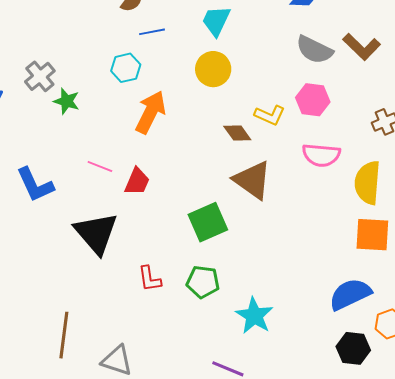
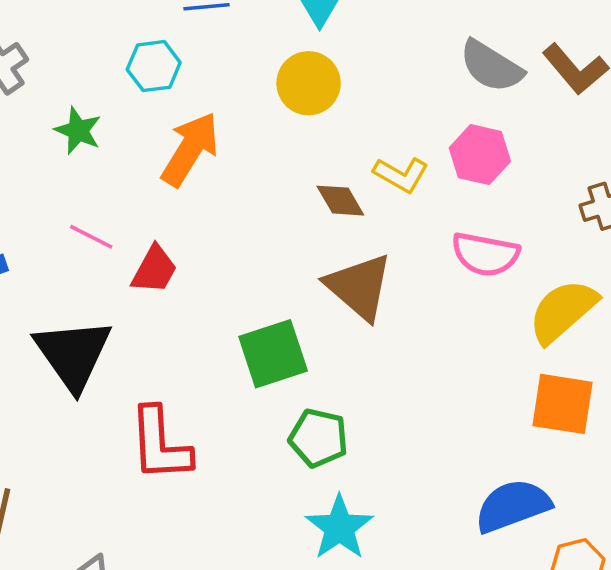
green star: (66, 101) -> (78, 131), moved
yellow semicircle: (368, 183) -> (563, 311), turned 39
red L-shape: (150, 279) -> (160, 444), size x1.6
green pentagon: (203, 282) -> (318, 438), moved

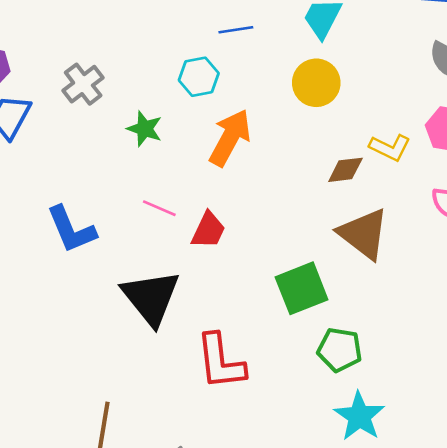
brown diamond: (340, 201) -> (345, 170), turned -63

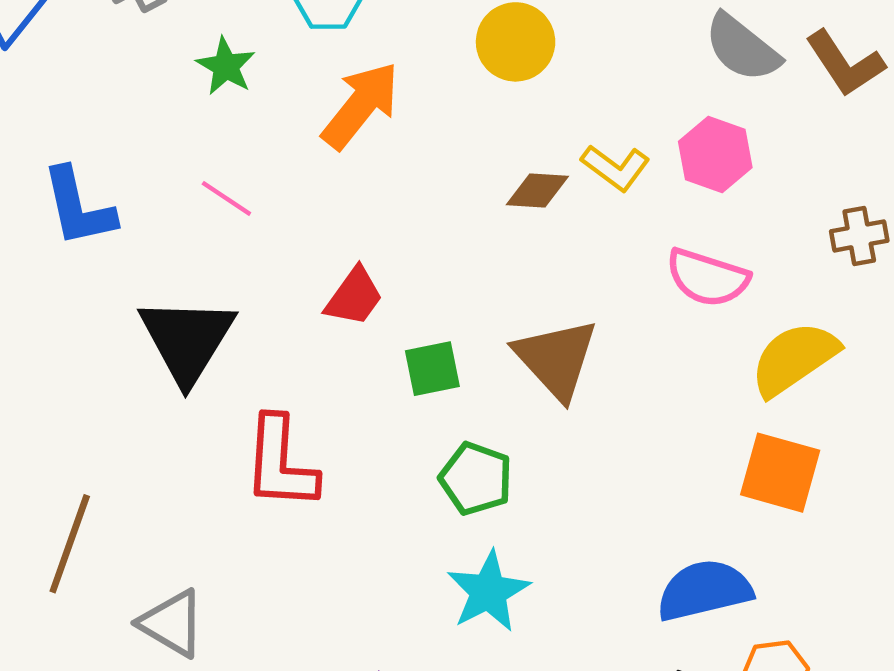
red trapezoid: (208, 230) -> (354, 297), moved
brown triangle: (364, 234) -> (556, 359), moved
green square: (302, 288) -> (432, 369), size x0.7

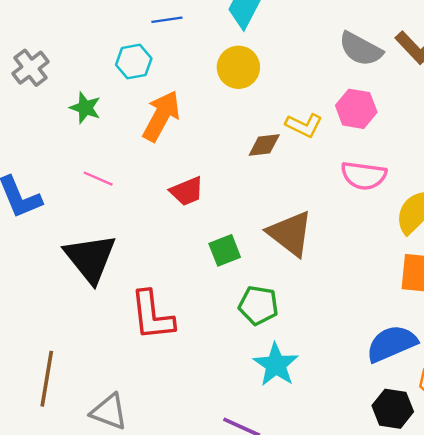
red trapezoid: (354, 297) -> (187, 191), moved, turned 42

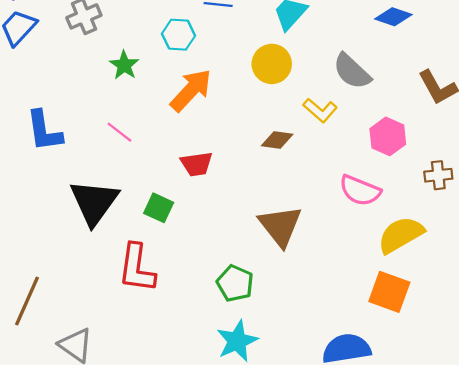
gray semicircle: (361, 49) -> (352, 71), moved
pink hexagon: (356, 109) -> (388, 136), moved
yellow L-shape: (304, 125) -> (320, 110), moved
green square: (225, 250) -> (159, 208), moved, turned 32

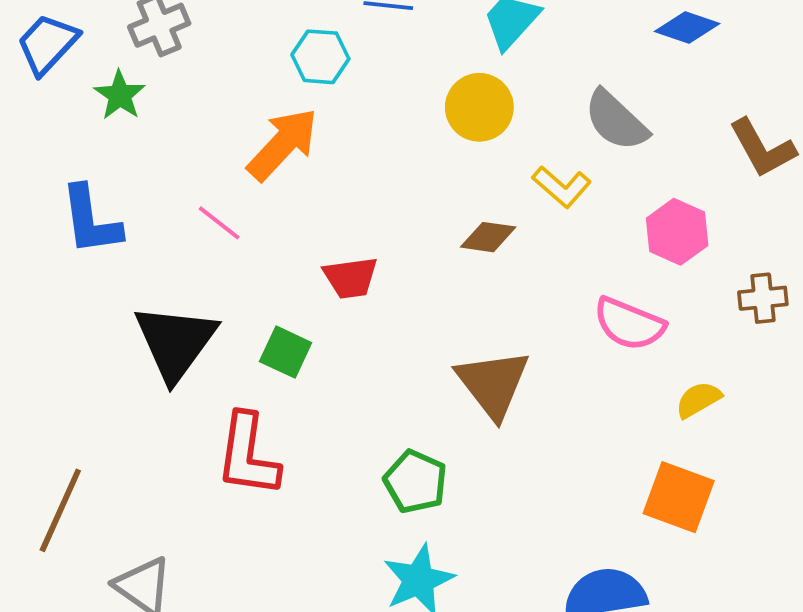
green star: (124, 65) -> (120, 95), moved
orange arrow: (191, 90) -> (283, 144), moved
yellow semicircle: (401, 235) -> (698, 400), size x0.6

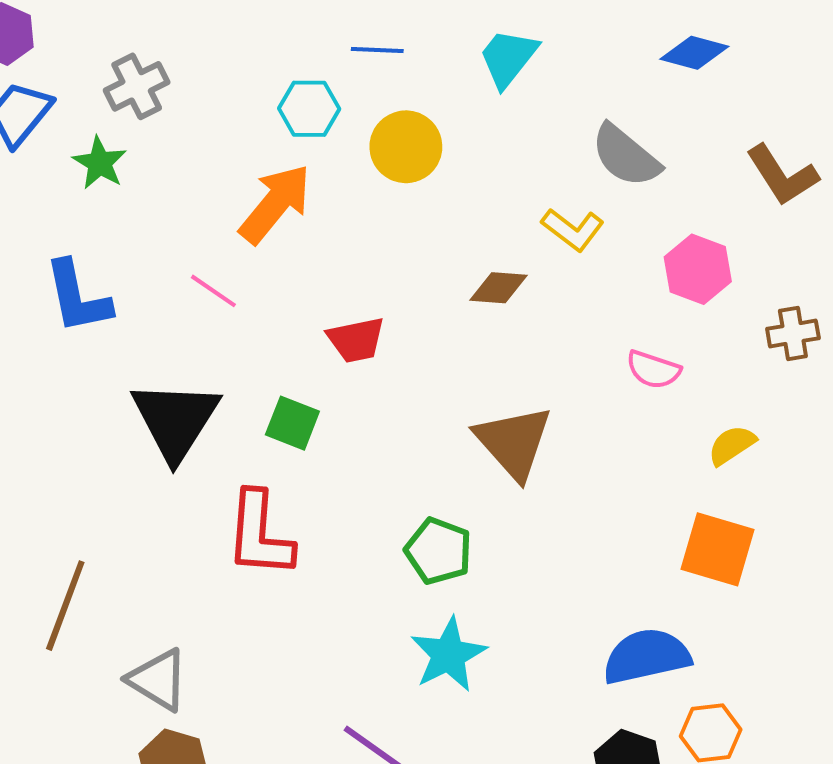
yellow circle: (479, 107) -> (406, 147), moved
pink semicircle: (629, 324) -> (653, 370), size x0.7

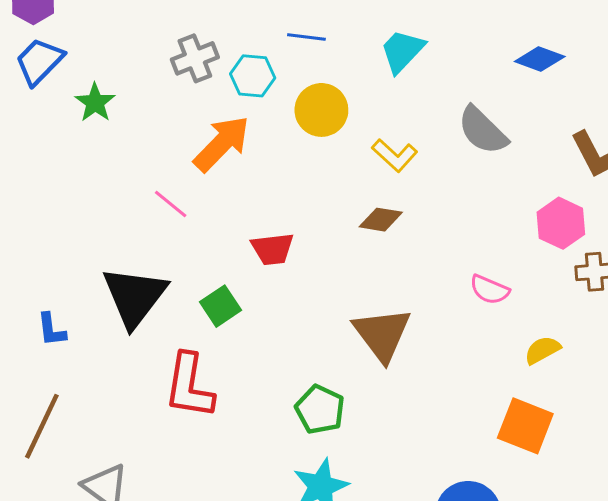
gray cross: (137, 86) -> (195, 58), moved
yellow L-shape: (573, 229) -> (395, 155), moved
pink hexagon: (698, 269) -> (561, 223), moved
blue L-shape: (78, 297) -> (51, 330), moved, size x0.6
green square: (292, 423) -> (221, 306), turned 30

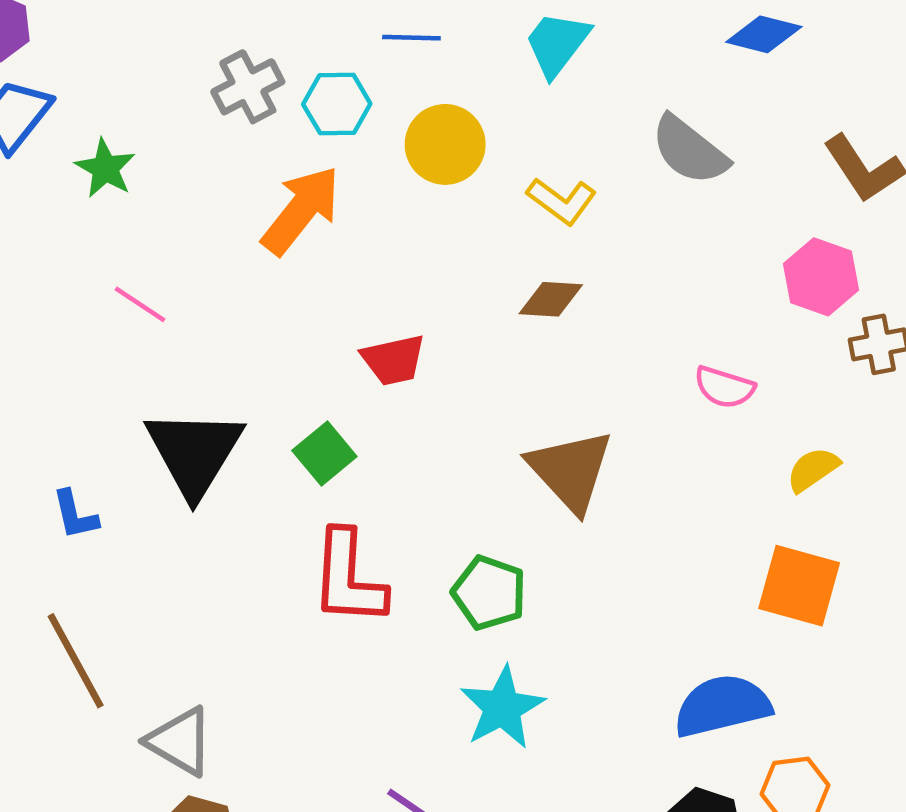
pink line: (171, 204) -> (140, 304), moved
red L-shape: (189, 386) -> (348, 578), moved
brown line: (42, 426) -> (76, 661), turned -48

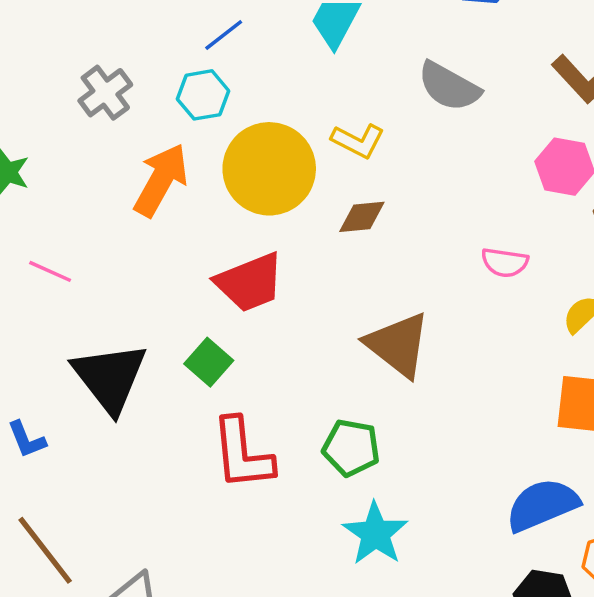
blue line: (411, 38) -> (224, 35), turned -30
cyan hexagon: (337, 104) -> (203, 95), moved
yellow circle: (445, 144) -> (269, 169), moved, size x1.5
red trapezoid: (393, 360) -> (250, 282), size x1.4

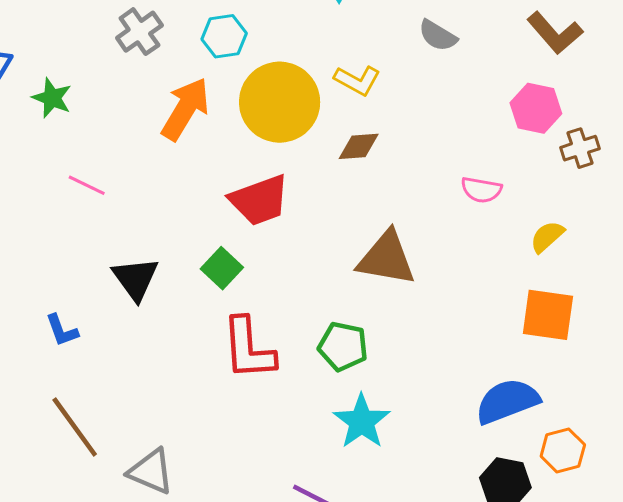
gray semicircle: (449, 86) -> (438, 36), size x0.7
brown triangle: (398, 345) -> (386, 258), turned -30
black triangle: (110, 377) -> (135, 279), size x0.7

